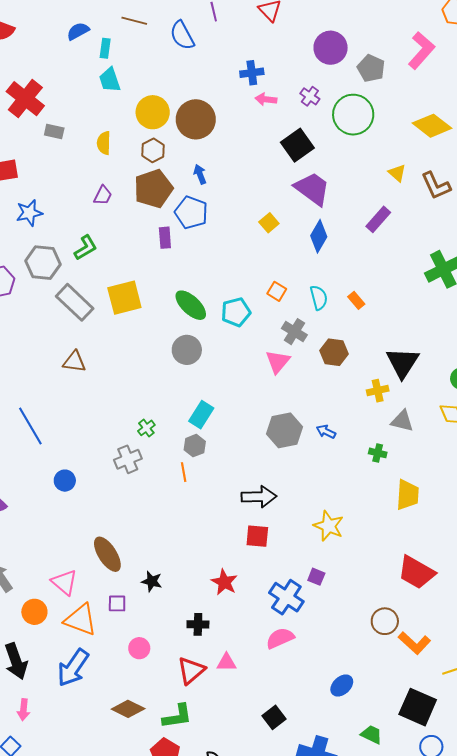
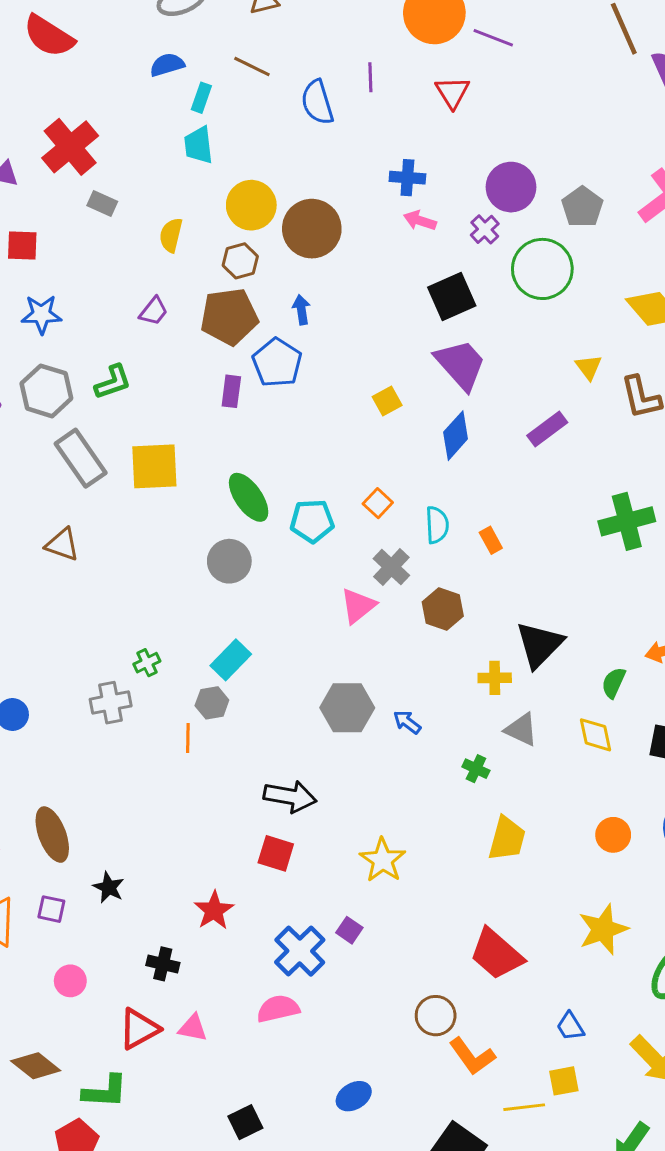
purple circle: (331, 48) -> (511, 187), moved

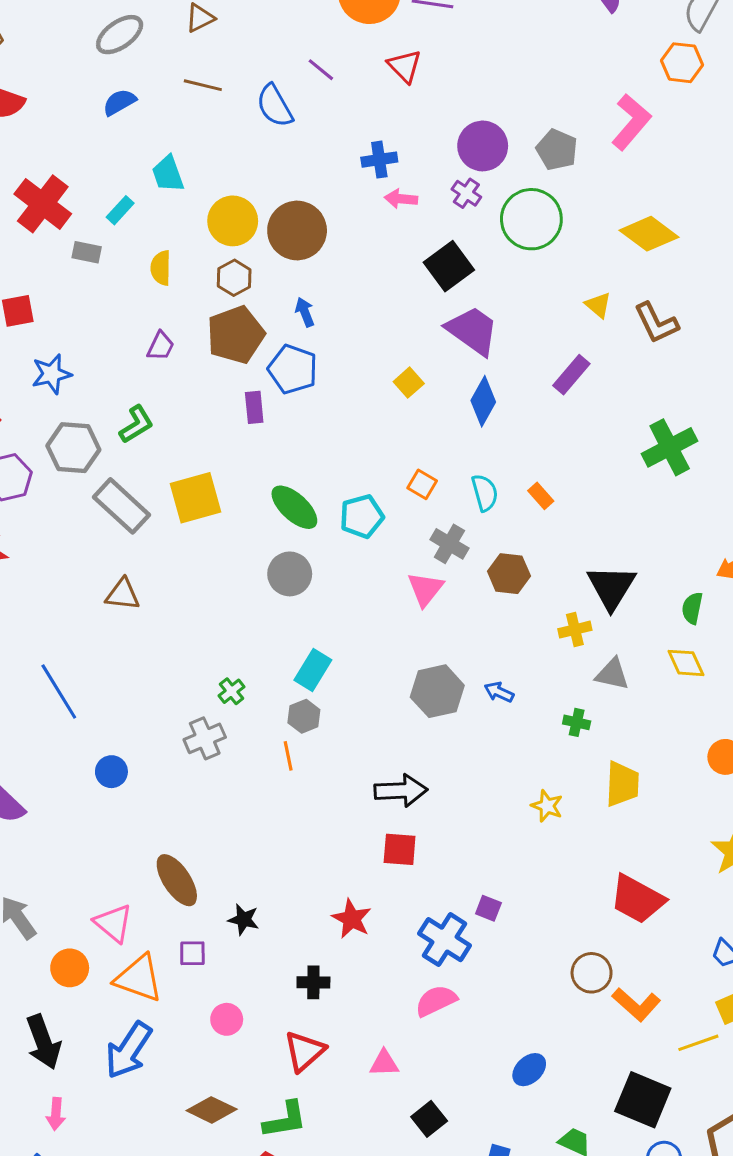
purple line: (370, 77) -> (321, 70), turned -36
cyan rectangle: (201, 98) -> (120, 210), moved, turned 36
yellow star: (383, 860) -> (547, 806), moved, size x0.7
pink triangle: (193, 1028) -> (384, 1063), moved

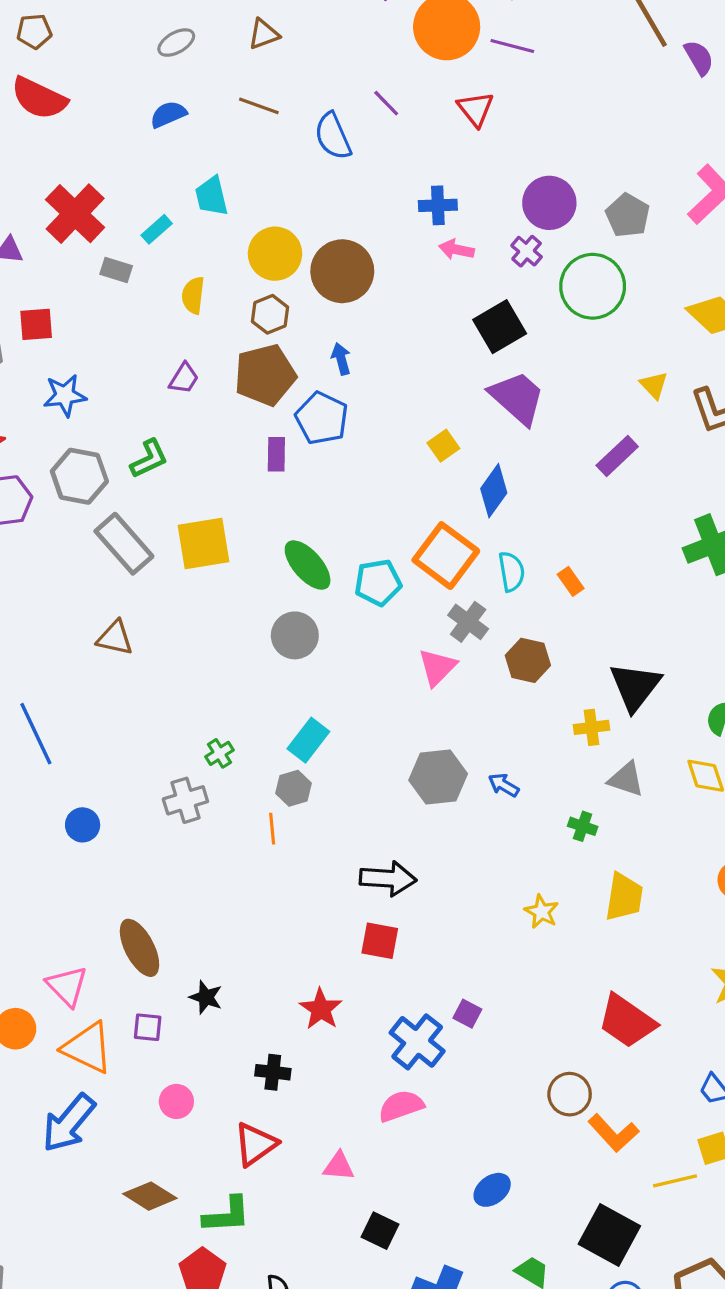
gray ellipse: (120, 35) -> (176, 43), size x0.7
blue diamond: (483, 401) -> (494, 491), moved
orange square: (422, 484) -> (446, 556), size x2.0
black square: (429, 1119) -> (380, 1231), turned -32

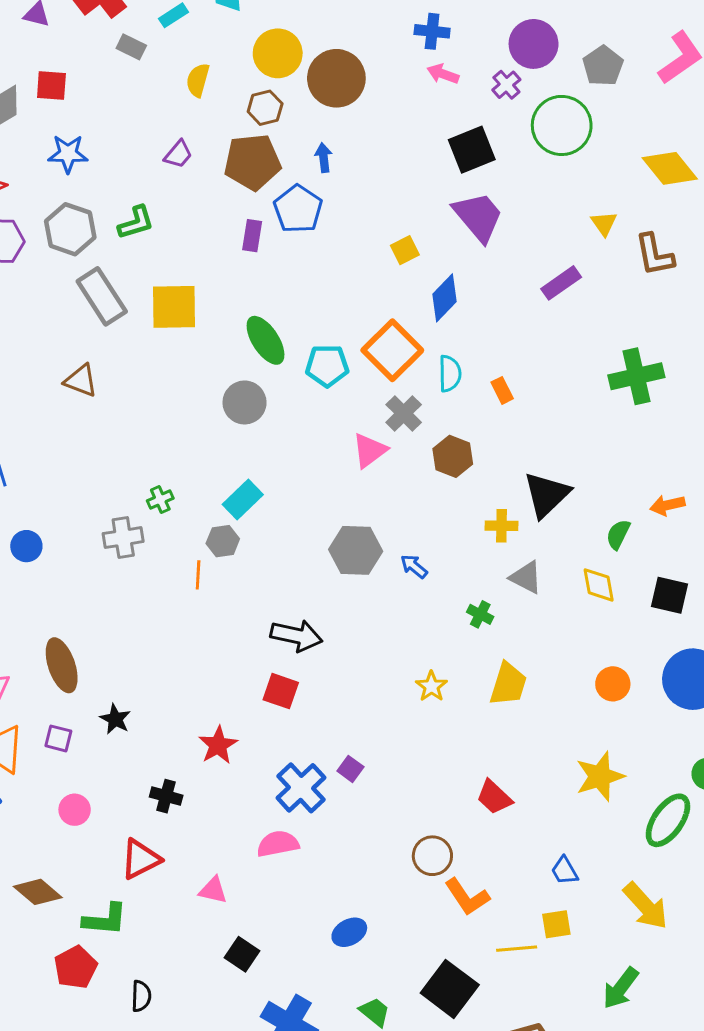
red trapezoid: (627, 1021) -> (494, 797), size x0.7

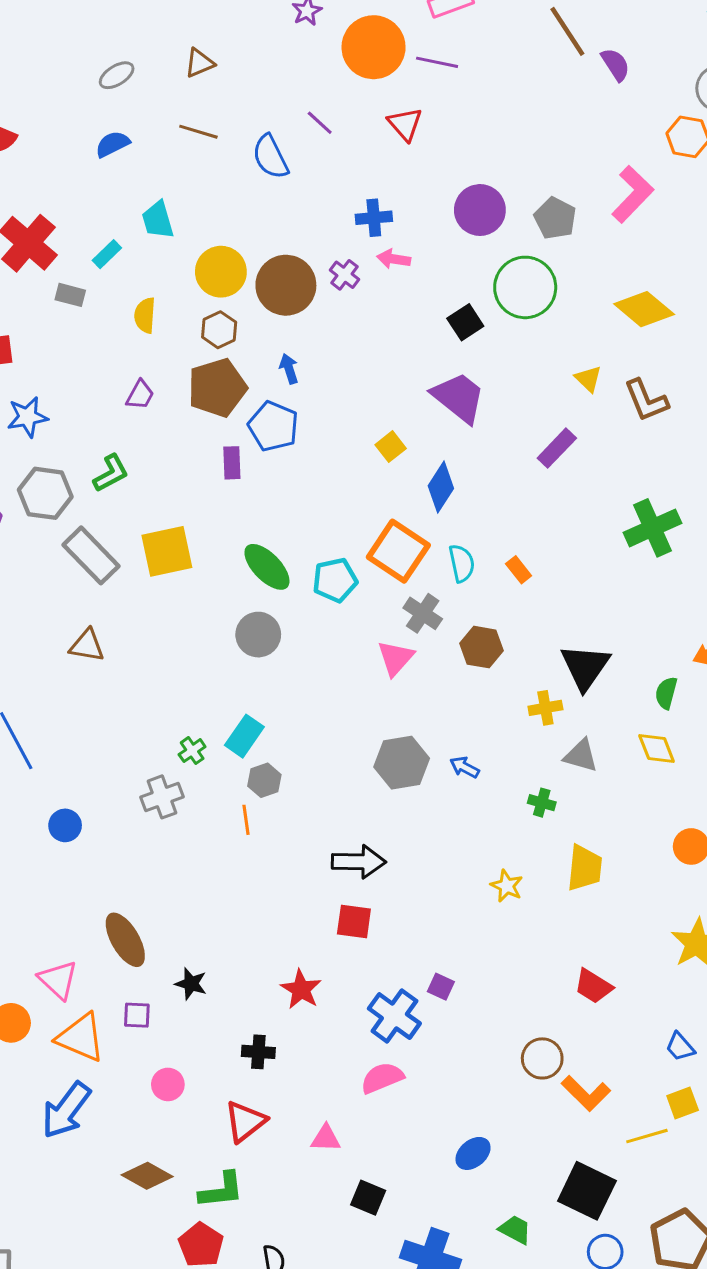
purple cross: (506, 85) -> (345, 275), moved
black square: (472, 150) -> (465, 322), moved, size x0.7
cyan rectangle: (243, 499) -> (244, 736), moved

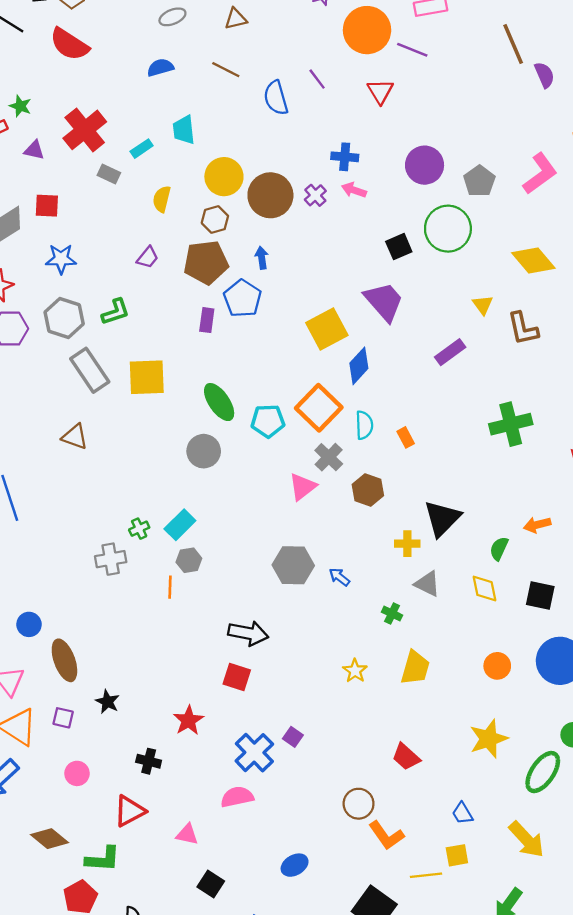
yellow square: (391, 447) -> (327, 329), size x1.8
blue circle: (65, 825) -> (29, 624), moved

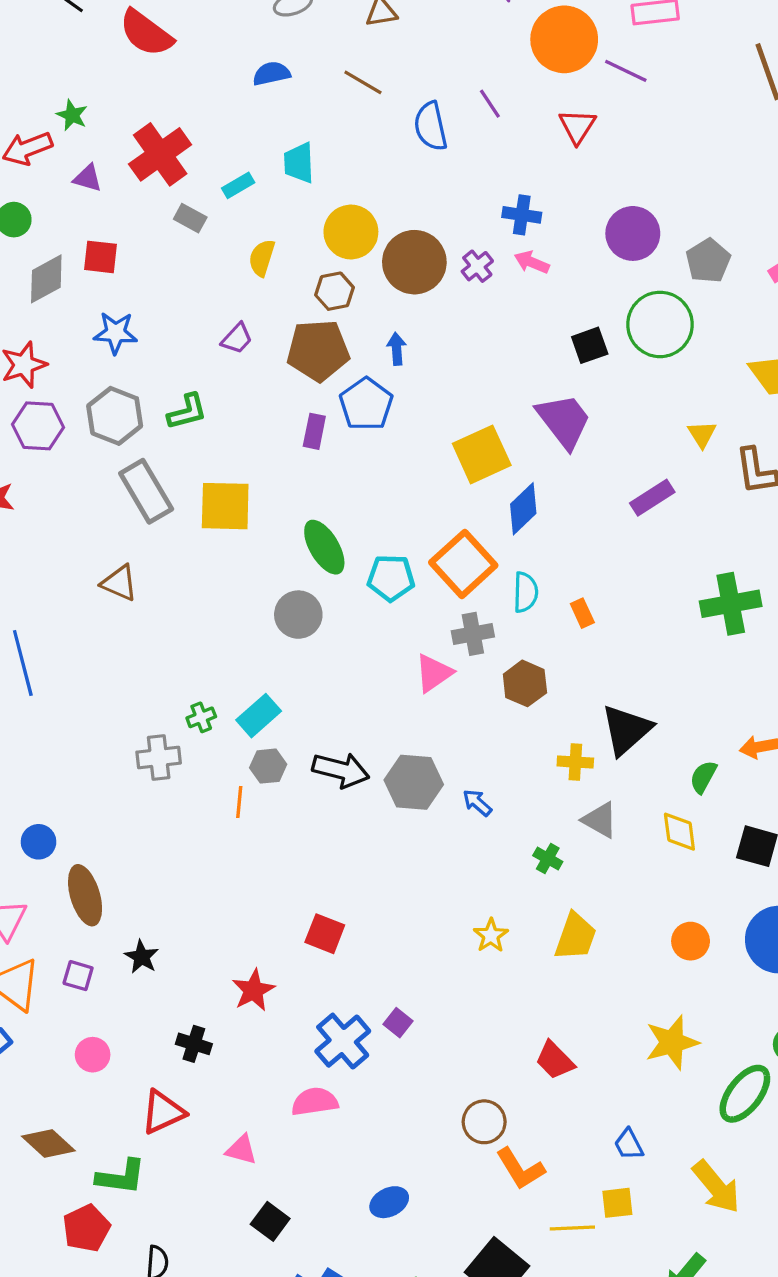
gray cross: (329, 457) -> (473, 634), turned 32
black arrow: (248, 633) -> (341, 770), moved

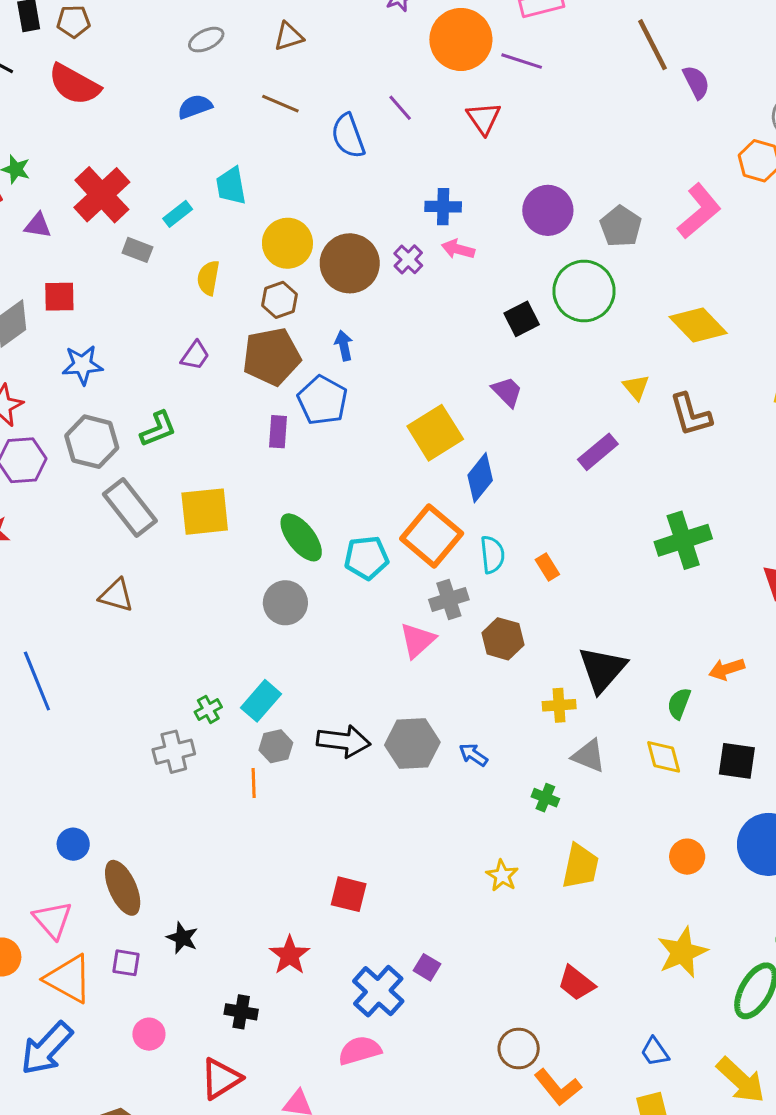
purple trapezoid: (564, 421) -> (507, 392), size x0.6

